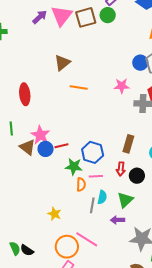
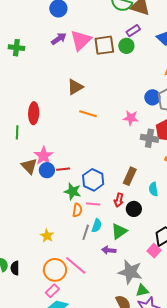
green line: (11, 128) -> (17, 132), moved
black semicircle: (27, 250) -> (15, 268), turned 48

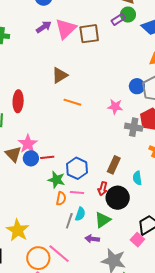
green circle: (126, 46) -> (128, 15), moved
black circle: (134, 209) -> (118, 198), size x1.5
yellow star: (47, 236) -> (18, 230), moved, size x1.6

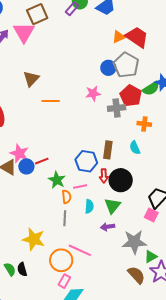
brown square: (89, 34) -> (37, 14), moved
blue hexagon: (77, 168) -> (86, 161), moved
cyan semicircle: (137, 178) -> (135, 148), moved
green star: (56, 180) -> (57, 180), turned 30
gray line: (69, 221) -> (65, 218), moved

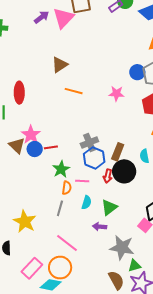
gray cross: (117, 108) -> (89, 142), moved, turned -30
black circle: (121, 180) -> (124, 171), moved
orange circle: (61, 260) -> (60, 268), moved
pink rectangle: (64, 281) -> (32, 268), moved, size x1.5

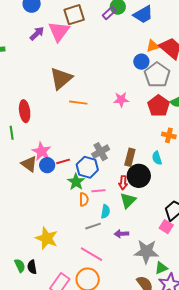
brown triangle: (60, 65) -> (61, 78), size x1.4
blue circle: (137, 72) -> (141, 62), moved
blue hexagon: (94, 158) -> (87, 167), moved
green triangle: (109, 207) -> (128, 200), moved
gray line: (60, 208) -> (93, 226), moved, turned 63

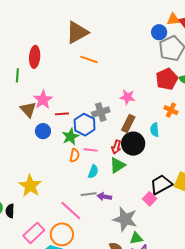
pink star: (121, 100) -> (127, 97), moved
blue circle: (47, 165) -> (43, 131), moved
gray line: (93, 226) -> (89, 194), moved

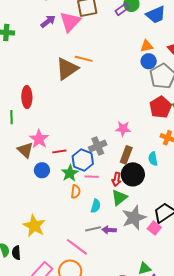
orange triangle: (173, 19) -> (147, 46), moved
orange line: (89, 59) -> (84, 59), moved
pink line: (91, 150) -> (92, 177), moved
gray star: (125, 219) -> (134, 218), moved, turned -30

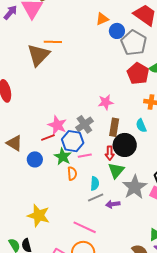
orange triangle: (147, 46) -> (102, 19), moved
pink star: (39, 139) -> (57, 125), moved
gray line: (93, 229) -> (96, 197), moved

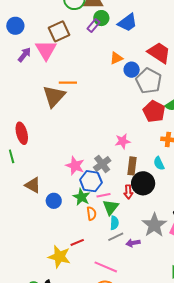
red line: (48, 137) -> (77, 242), moved
green triangle: (116, 170) -> (111, 207), moved

